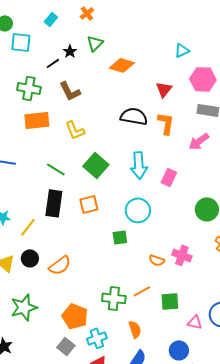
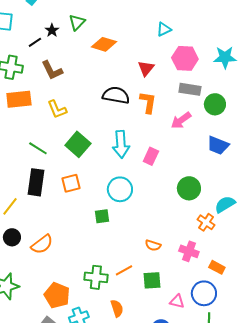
pink cross: (182, 255) -> (189, 251), moved
orange semicircle: (157, 260) -> (153, 245), moved

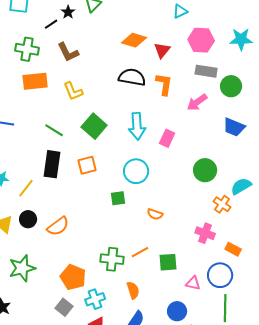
orange diamond: (104, 44) -> (134, 40), moved
orange semicircle: (153, 245) -> (155, 214), moved

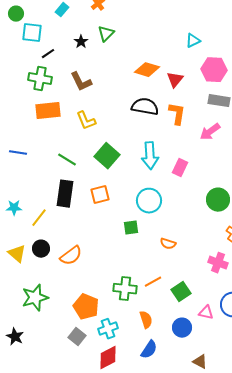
black line: (51, 24) -> (48, 54), moved
green square: (168, 262) -> (181, 292), turned -30
blue circle: (177, 311) -> (182, 328), moved

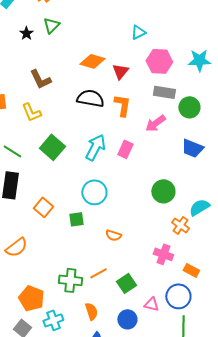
brown L-shape: (81, 82) -> (40, 79), moved
cyan arrow: (150, 156) -> (95, 147), turned -148
pink rectangle: (180, 168) -> (125, 149), moved
orange square: (100, 195) -> (43, 207), moved, turned -36

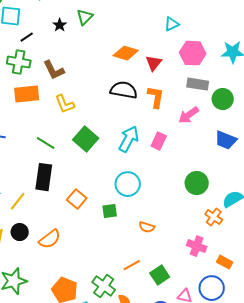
brown L-shape: (40, 79) -> (54, 70), moved
green cross: (70, 280) -> (104, 286), moved, turned 30

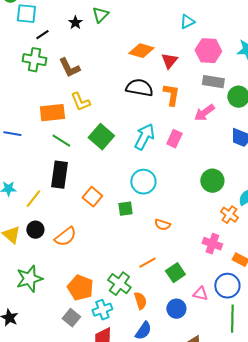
orange rectangle: (27, 94) -> (52, 113), moved

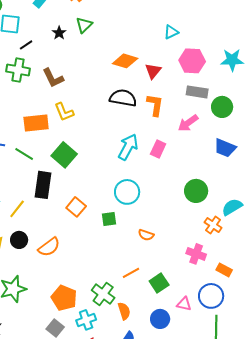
green square: (101, 137) -> (64, 155), moved
green line: (61, 141) -> (24, 154), moved

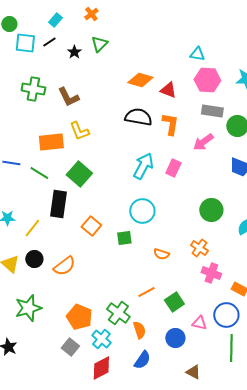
cyan triangle: (171, 32) -> (197, 54), moved, turned 35
black line: (26, 45) -> (49, 42), moved
red triangle: (153, 71) -> (168, 90), turned -48
orange cross: (213, 225) -> (199, 248), moved
cyan cross: (86, 320) -> (101, 339), turned -30

